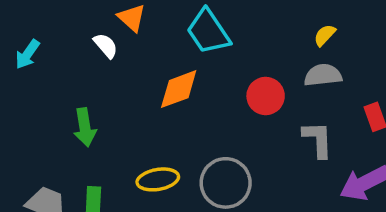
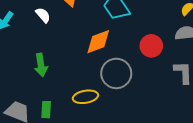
white semicircle: (106, 46) -> (43, 15), moved
gray circle: (226, 183) -> (116, 73), moved

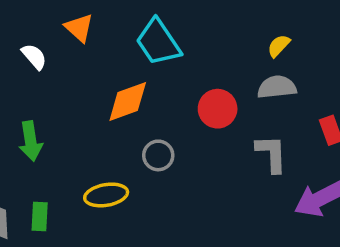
gray circle: (116, 73) -> (158, 155), size x0.6

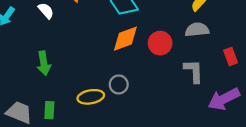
orange diamond: (128, 101) -> (125, 39), moved
gray circle: (158, 155) -> (119, 84), moved

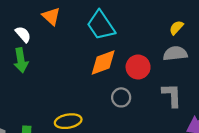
green arrow: (44, 63) -> (21, 60), moved
gray circle: (119, 84) -> (121, 97), moved

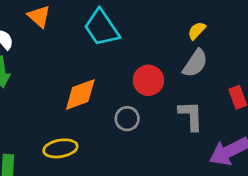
gray semicircle: (175, 53) -> (195, 63), turned 130
orange diamond: (103, 63) -> (80, 94), moved

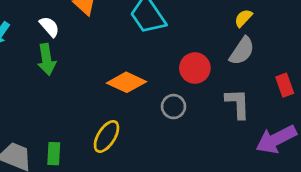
orange diamond: (80, 94) -> (126, 82), turned 45
yellow ellipse: (60, 148) -> (106, 136), turned -48

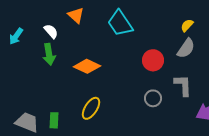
orange diamond: (126, 82) -> (87, 66), moved
gray circle: (173, 107) -> (153, 98), moved

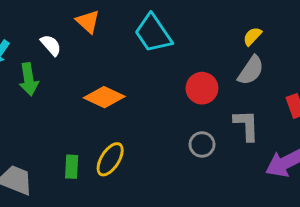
green arrow: (49, 54) -> (29, 79), moved
green rectangle: (54, 120) -> (72, 167), moved

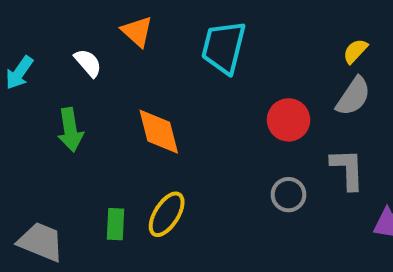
cyan trapezoid: (153, 33) -> (224, 47), turned 48
green arrow: (29, 79) -> (70, 130), moved
orange diamond: (104, 97) -> (159, 132), turned 51

